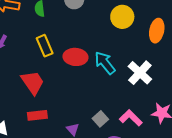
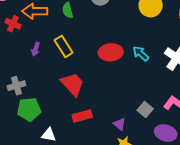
yellow rectangle: (45, 46) -> (64, 46), moved
cyan arrow: (105, 63) -> (141, 54), size x0.7

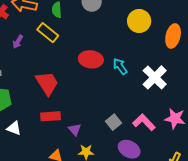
yellow rectangle: (64, 46) -> (48, 33), moved, turned -30
purple triangle: (119, 124) -> (75, 130), moved

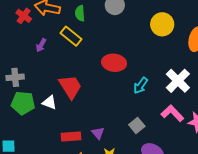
cyan arrow: (120, 66) -> (141, 86), moved, turned -108
red rectangle: (51, 116) -> (71, 137), moved
pink L-shape: (144, 122) -> (172, 113), moved
white triangle: (14, 128) -> (49, 102), moved

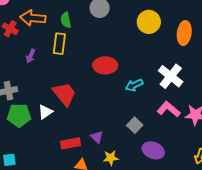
yellow rectangle: (71, 36) -> (59, 44), turned 65
cyan arrow: (141, 86) -> (134, 85), turned 36
white triangle: (49, 102) -> (45, 112), turned -49

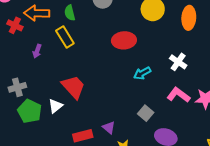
yellow rectangle: (59, 44) -> (65, 37), turned -35
red ellipse: (105, 65) -> (124, 40), moved
white cross: (171, 76) -> (178, 62), size x0.7
green pentagon: (19, 115) -> (30, 111), turned 30

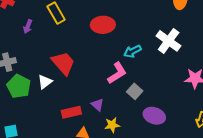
red ellipse: (124, 40) -> (103, 25), moved
white cross: (178, 62) -> (169, 41), size x1.4
pink L-shape: (178, 95) -> (117, 73), moved, turned 110

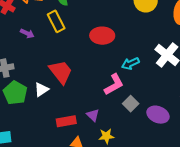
purple arrow: (28, 26) -> (27, 33), turned -88
purple ellipse: (154, 116) -> (158, 115), moved

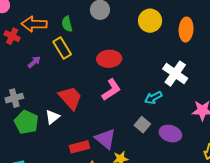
purple arrow: (27, 33) -> (34, 62), turned -64
cyan arrow: (130, 64) -> (153, 98), moved
pink L-shape: (114, 84) -> (111, 90), moved
purple triangle: (93, 115) -> (105, 139), size x1.6

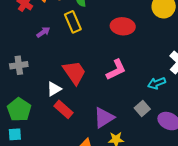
red ellipse: (109, 59) -> (123, 26), moved
green pentagon: (26, 122) -> (19, 110), moved
purple triangle: (105, 139) -> (104, 118), turned 40
red rectangle: (79, 147) -> (63, 109), moved, turned 48

